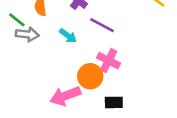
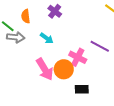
purple line: (102, 25) -> (100, 46), moved
pink arrow: (65, 96) -> (45, 69), moved, turned -100

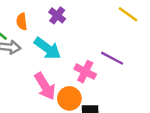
cyan arrow: (47, 38) -> (47, 48), size x1.6
orange circle: (64, 69) -> (69, 98), moved

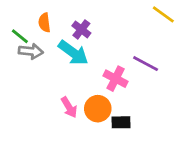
purple cross: (57, 15) -> (81, 29), moved
pink arrow: (45, 86) -> (69, 107), moved, size x0.7

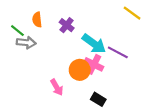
cyan arrow: (73, 53) -> (94, 44), moved
orange circle: (98, 109) -> (80, 70), moved
black rectangle: (121, 122) -> (98, 99), turned 32

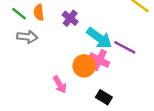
green line: (17, 31) -> (19, 14), moved

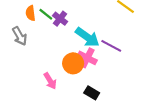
green line: (19, 14) -> (46, 14), moved
gray arrow: (27, 37) -> (20, 36), turned 54

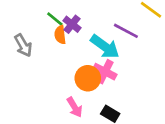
orange semicircle: (31, 13) -> (60, 35), moved
purple line: (111, 46) -> (126, 31), moved
pink arrow: (50, 81) -> (75, 107), moved

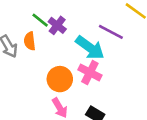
orange semicircle: (60, 35) -> (30, 41), moved
orange circle: (88, 78) -> (60, 79), moved

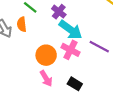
purple cross: (57, 25) -> (59, 12), moved
purple line: (111, 32) -> (99, 47), moved

